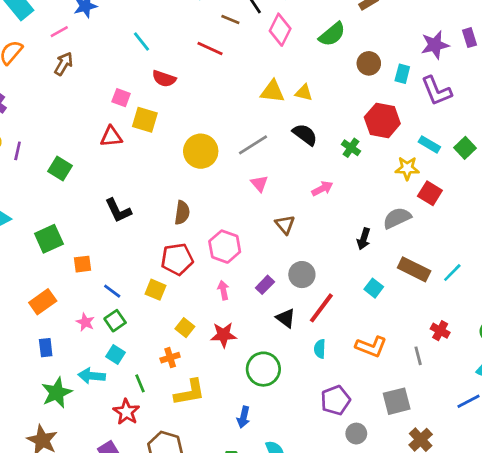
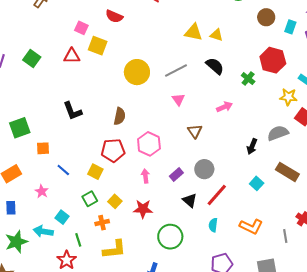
green square: (60, 169) -> (32, 59), moved
green square: (115, 321) -> (90, 199), moved

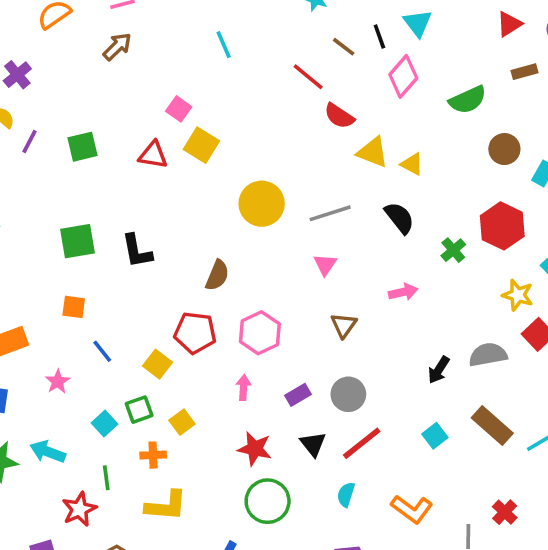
red semicircle: (114, 16) -> (339, 116), moved
green square: (32, 59) -> (82, 147), turned 30
green square: (20, 128) -> (77, 241), moved
red star: (143, 209) -> (255, 449), moved
cyan square: (62, 217) -> (104, 424), moved

